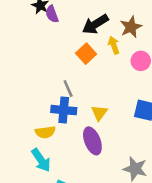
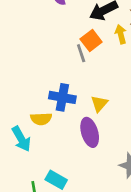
gray line: (68, 88) -> (81, 53), moved
cyan arrow: (41, 160) -> (21, 139), moved

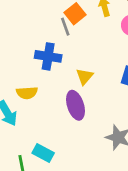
blue cross: (62, 97) -> (48, 56), moved

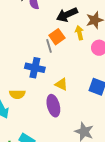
yellow triangle: (85, 76) -> (61, 84), turned -48

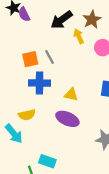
orange square: (57, 37) -> (30, 59), moved, turned 35
purple ellipse: (53, 106) -> (67, 119), turned -40

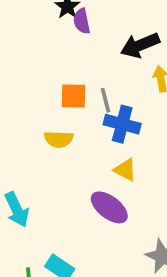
blue cross: (40, 83) -> (122, 124), moved
yellow semicircle: (27, 115) -> (59, 139), moved

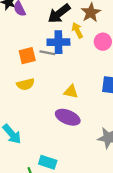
gray line: (105, 100) -> (47, 53), turned -49
blue cross: (122, 124) -> (58, 42), moved

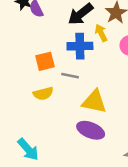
gray line: (47, 53) -> (70, 76), moved
yellow triangle: (71, 92) -> (94, 102), size x1.5

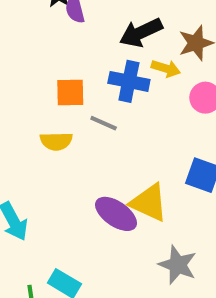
yellow arrow: (101, 33) -> (166, 68), turned 120
yellow triangle: (94, 102) -> (149, 203), moved

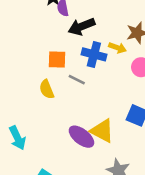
black arrow: (141, 33) -> (82, 26), moved
yellow semicircle: (56, 141) -> (47, 89), turned 66

